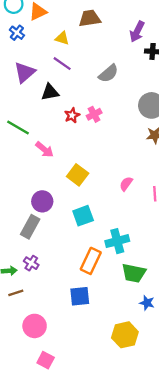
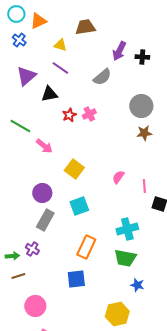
purple arrow: (137, 32) -> (119, 51), moved
gray rectangle: (30, 227) -> (45, 220), moved
cyan cross: (117, 241) -> (127, 229), moved

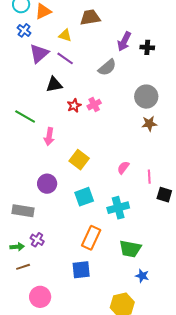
purple triangle: (26, 76) -> (39, 53), moved
pink arrow: (44, 146) -> (49, 137), turned 60
gray rectangle: (45, 220) -> (23, 211), moved, turned 70
cyan cross: (127, 229) -> (118, 208), moved

